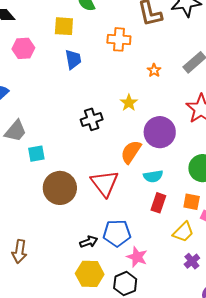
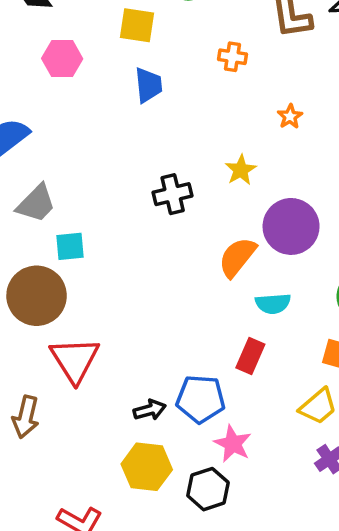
orange cross: (119, 39) -> (232, 57), size x0.7
red triangle: (105, 183) -> (75, 360), moved
brown circle: (60, 188) -> (37, 296), moved
red rectangle: (158, 203) -> (250, 356), moved

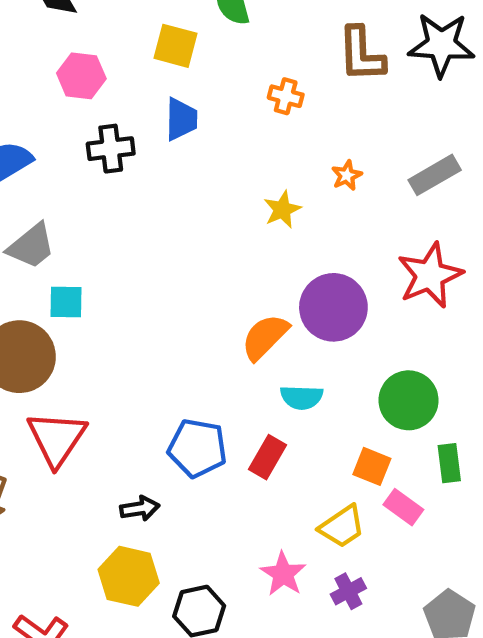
yellow star: (241, 170) -> (282, 210), moved
black cross: (173, 194) -> (111, 149), moved
blue pentagon: (201, 399) -> (197, 448), moved
pink star: (233, 444) -> (283, 574), moved

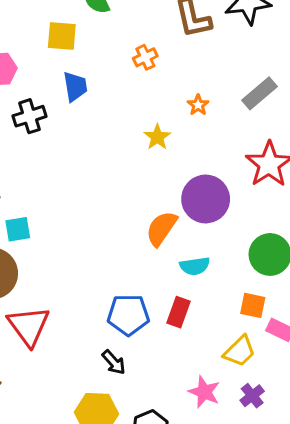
orange cross: (286, 96) -> (145, 57), turned -30
black arrow: (140, 508) -> (114, 362), moved, turned 68

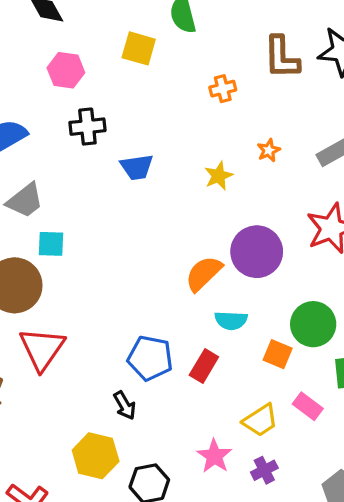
blue trapezoid: (75, 87) -> (137, 167), moved, turned 80
orange square: (253, 305) -> (278, 354), moved

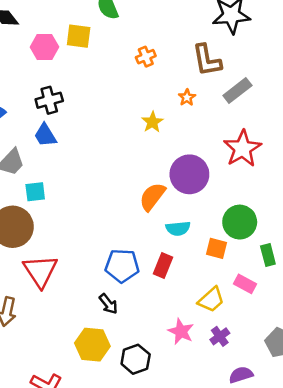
brown L-shape: (282, 57) -> (207, 60), moved
pink hexagon: (66, 70) -> (45, 47), moved
blue trapezoid: (137, 167) -> (45, 135), moved, turned 75

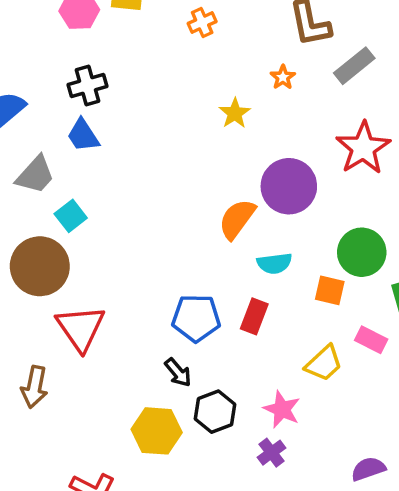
orange cross: (146, 57) -> (202, 23), moved
cyan square: (35, 192) -> (71, 216), turned -30
purple cross: (220, 336) -> (272, 453), moved
black hexagon: (136, 359) -> (215, 412), moved

